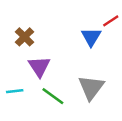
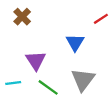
brown cross: (25, 37) -> (22, 17), moved
blue triangle: (91, 37) -> (75, 42), moved

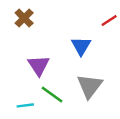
cyan line: (13, 83) -> (25, 105), moved

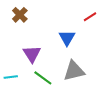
gray triangle: (90, 86) -> (74, 71), turned 40
cyan line: (25, 105) -> (11, 77), moved

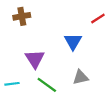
brown cross: (20, 15) -> (22, 16), turned 35
gray triangle: (74, 71) -> (81, 77), size x0.7

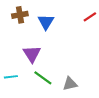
blue triangle: (73, 41) -> (46, 22), moved
gray triangle: (81, 77) -> (70, 84), moved

